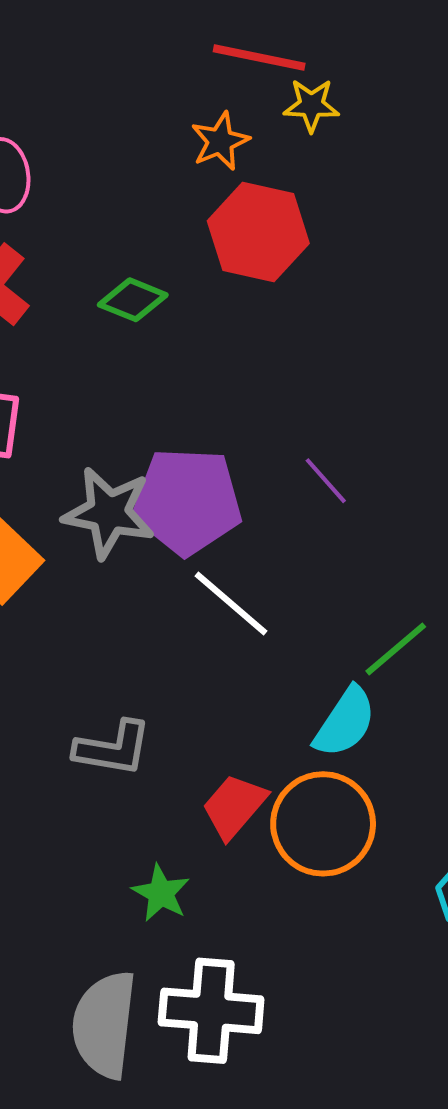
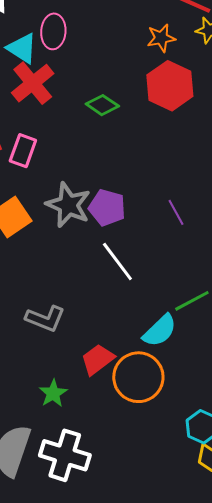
purple pentagon: (187, 501) -> (107, 208), size x0.7

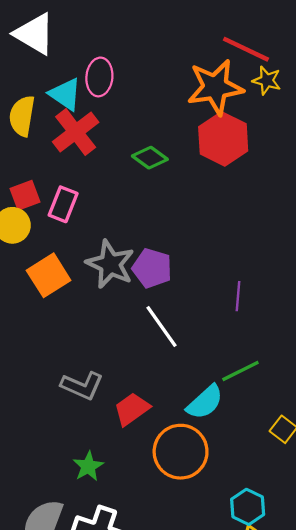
orange star: (161, 38) -> (215, 87), size x1.8
purple line: (176, 212) -> (238, 296), moved, turned 32
red trapezoid: (98, 359) -> (132, 409), moved

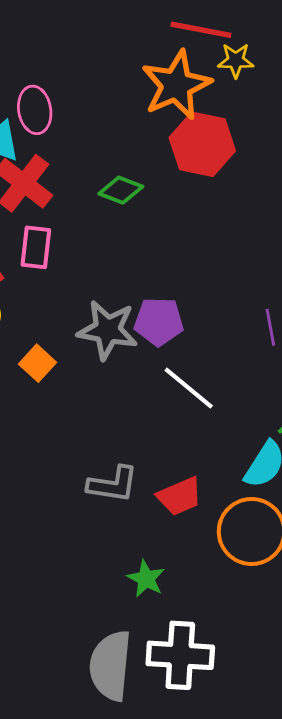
pink rectangle: (63, 204) -> (36, 247), moved
orange square: (49, 275) -> (37, 363), size x0.7
red trapezoid: (132, 409) -> (180, 496), turned -153

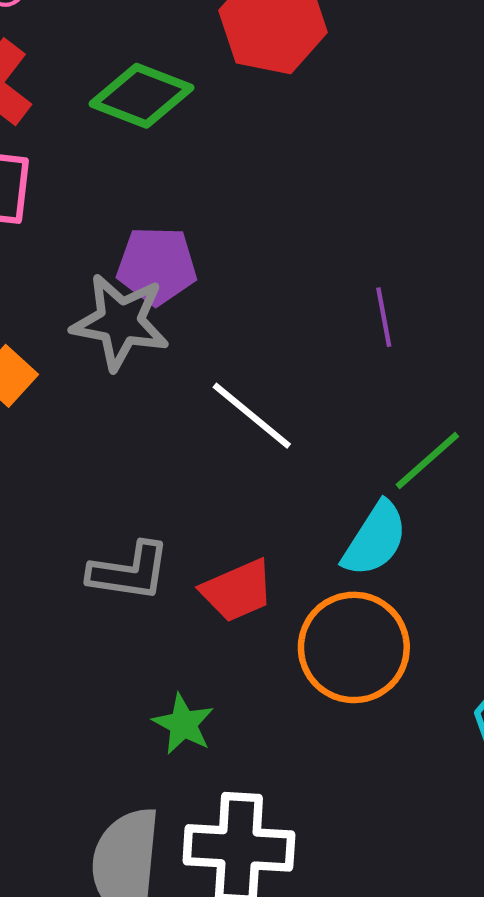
green diamond: (121, 190) -> (141, 96), size x1.4
purple pentagon: (159, 321) -> (157, 266), moved

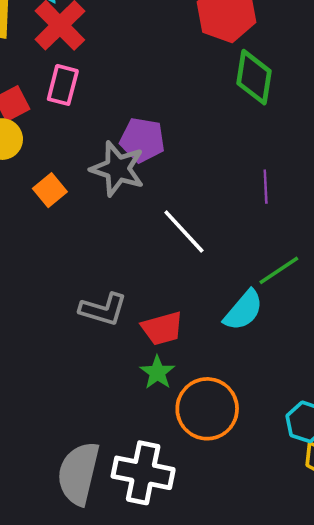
green diamond: (141, 96) -> (254, 77), moved, turned 70
orange circle: (354, 647) -> (207, 409), moved
green star: (183, 724) -> (157, 372), moved

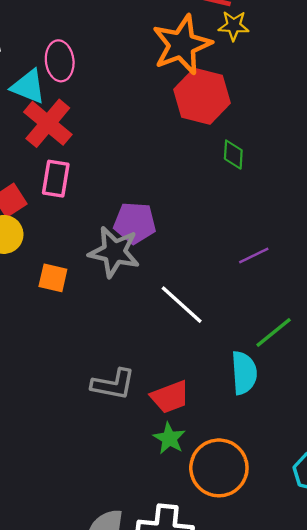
green diamond: (254, 77) -> (233, 155), size x0.6
purple line: (266, 187) -> (254, 255), turned 72
orange square: (50, 190) -> (53, 278), turned -32
cyan semicircle: (243, 310) -> (244, 373), turned -39

